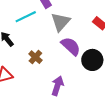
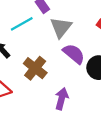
brown cross: (35, 57) -> (35, 68), size x1.5

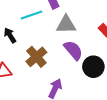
gray triangle: (61, 27) -> (66, 24), turned 40

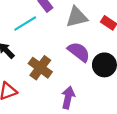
gray triangle: (66, 24) -> (77, 17), moved

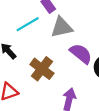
gray triangle: (77, 17) -> (62, 27), moved

